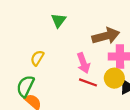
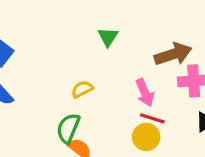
yellow semicircle: (37, 58) -> (82, 89), turned 35
yellow circle: (114, 78) -> (146, 137), moved

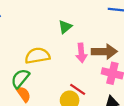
yellow semicircle: (82, 89) -> (37, 56), size x1.6
pink arrow: (145, 93) -> (81, 53), moved

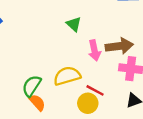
green triangle: (65, 27) -> (74, 24), turned -32
yellow semicircle: (37, 56) -> (67, 76), moved

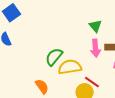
green triangle: (74, 24) -> (95, 26), moved
green semicircle: (32, 86) -> (54, 57), moved

